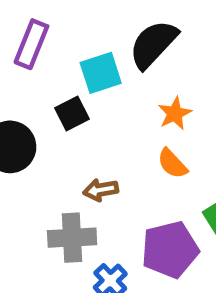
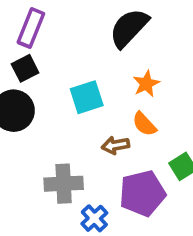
cyan square: (101, 73) -> (87, 97), moved
black square: (72, 113) -> (25, 68), moved
brown arrow: (101, 190) -> (115, 145), moved

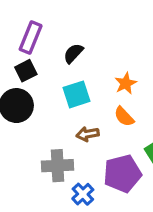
black semicircle: (129, 28) -> (73, 53), moved, size x0.6
brown arrow: (115, 145) -> (88, 134), moved

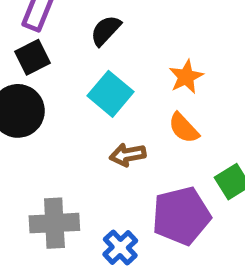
cyan square: (76, 94) -> (111, 94), turned -32
gray cross: (58, 166) -> (54, 223), moved

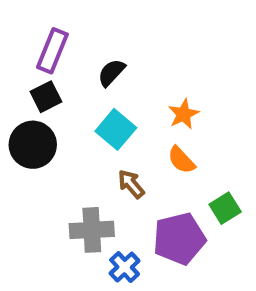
brown arrow: (128, 155) -> (131, 184), turned 60
gray cross: (54, 223) -> (92, 230), moved

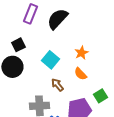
purple rectangle: (52, 51) -> (30, 14), moved
black semicircle: (111, 73) -> (57, 19), moved, size x1.6

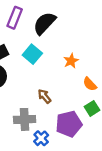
cyan square: (50, 60) -> (32, 54), moved
orange semicircle: (80, 74) -> (90, 84), moved

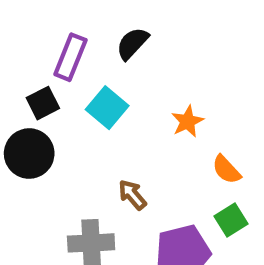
purple rectangle: (15, 18) -> (70, 57), moved
black semicircle: (44, 23) -> (132, 43), size x0.7

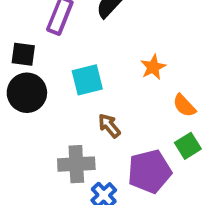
black square: (43, 103) -> (23, 54), moved, turned 35
cyan square: (107, 108) -> (87, 80), moved, turned 36

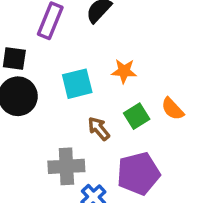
orange star: (153, 67) -> (124, 71), moved, turned 30
green square: (188, 146) -> (137, 116), moved

